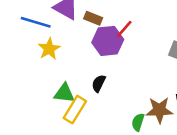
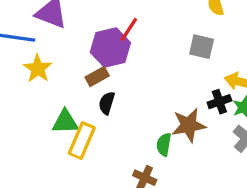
brown rectangle: (93, 18) -> (97, 76), moved, turned -42

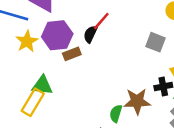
purple hexagon: (110, 48) -> (57, 35), moved
black semicircle: (107, 103) -> (90, 34), moved
yellow rectangle: (82, 141) -> (33, 102), moved

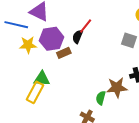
yellow star: (27, 41) -> (28, 45), turned 30

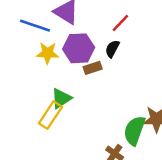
red line: (86, 26) -> (120, 23), moved
green triangle: (42, 79) -> (61, 98), turned -42
green semicircle: (101, 98) -> (134, 131), size x1.6

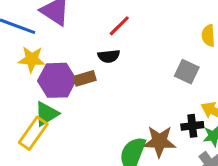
purple hexagon: (79, 48) -> (57, 80), moved
black semicircle: (112, 49) -> (109, 56), turned -126

